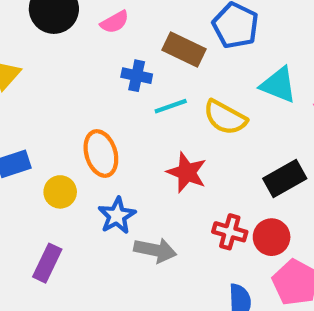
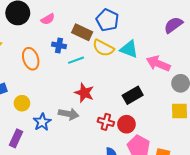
yellow semicircle: (225, 117) -> (103, 48), moved
orange ellipse: (101, 154) -> (31, 59), moved
blue star: (117, 216) -> (42, 122), moved
gray arrow: (155, 250) -> (69, 114), moved

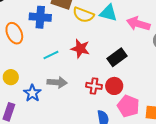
blue cross: (59, 45) -> (40, 17), size x1.5
cyan line: (76, 60) -> (51, 55), moved
red star: (84, 93) -> (80, 49), moved

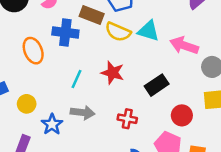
cyan line: (51, 55) -> (77, 79), turned -42
red circle: (114, 86) -> (182, 115), moved

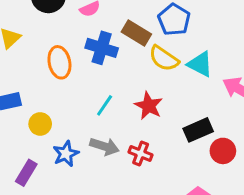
red circle: (182, 115) -> (223, 151), moved
red cross: (127, 119) -> (141, 154), moved

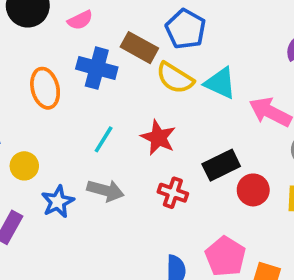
red cross: (141, 154) -> (173, 193), moved

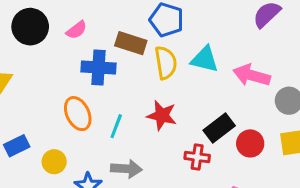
yellow semicircle: (175, 78) -> (166, 63), turned -120
orange ellipse: (45, 88) -> (78, 114), moved
red cross: (173, 193) -> (197, 157), moved

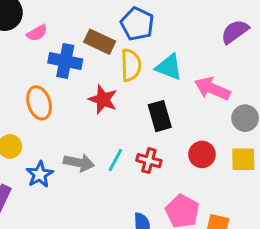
pink semicircle: (77, 30) -> (37, 33), moved
red star: (162, 115) -> (103, 99), moved
cyan line: (116, 126) -> (115, 160), moved
black rectangle: (219, 128) -> (160, 116), moved, turned -76

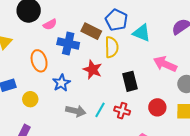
cyan triangle: (169, 67) -> (142, 33), moved
orange ellipse: (39, 103) -> (39, 61), moved
blue star: (40, 174) -> (61, 83), moved

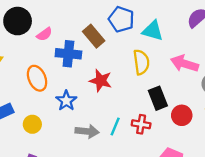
brown rectangle: (91, 31) -> (94, 36), turned 30
yellow semicircle: (112, 47) -> (141, 62), moved
black rectangle: (130, 81) -> (158, 98), moved

